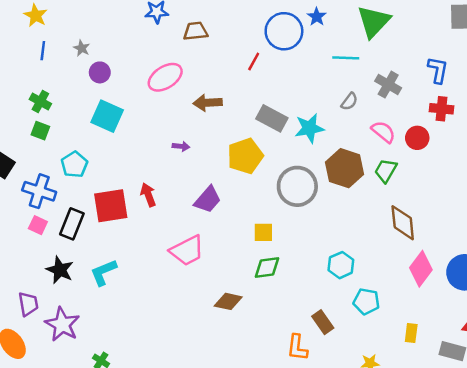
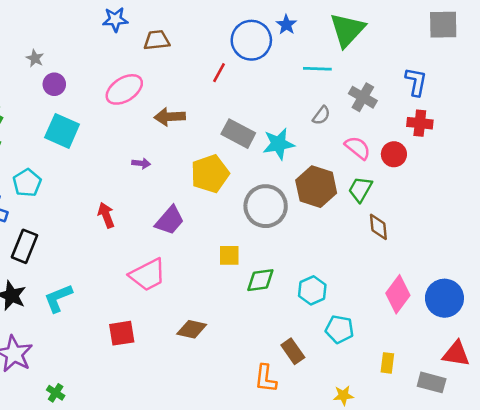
red square: (111, 206) -> (122, 333), moved, size x0.7
brown diamond: (403, 223) -> (378, 227), moved, size x0.7
green diamond: (267, 267) -> (260, 280), moved

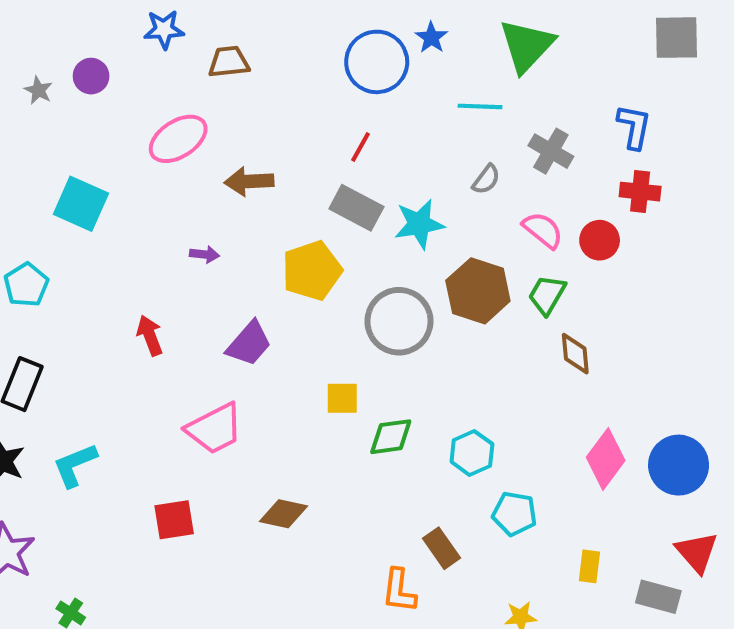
red line: (219, 73) -> (360, 147), moved
purple circle: (54, 84) -> (91, 76), moved
red triangle: (456, 354) -> (697, 552), turned 40

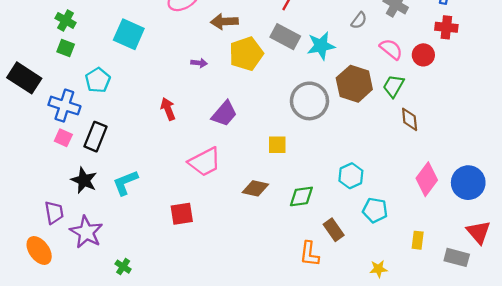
yellow pentagon: (312, 271) -> (246, 54), moved
green diamond: (391, 437) -> (301, 196), moved
brown diamond: (283, 514) -> (255, 188), moved

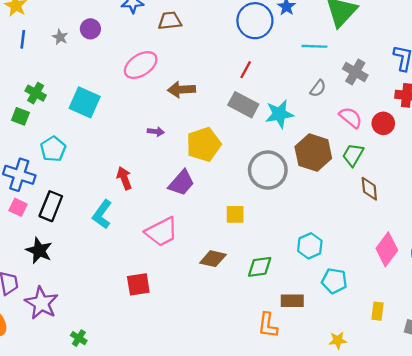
green cross: (66, 20) -> (36, 93), moved
yellow pentagon: (246, 54) -> (204, 144), moved
cyan L-shape: (125, 183) -> (102, 214), moved, turned -32
brown rectangle: (334, 230) -> (292, 301), turned -55

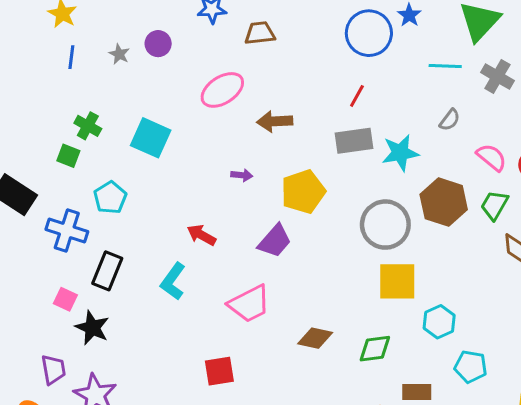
gray cross: (355, 72) -> (497, 76), moved
gray rectangle: (243, 105) -> (354, 141), turned -36
red arrow: (124, 178) -> (201, 235), turned -40
pink square: (18, 207) -> (65, 299), moved
yellow square: (235, 214) -> (397, 281), moved, size x1.6

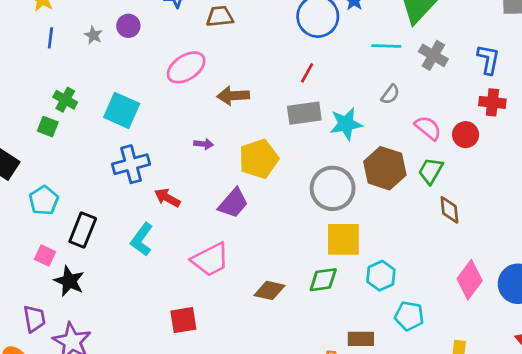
cyan pentagon: (110, 198) -> (44, 200), moved
blue cross: (67, 231) -> (131, 164), moved, turned -33
green diamond: (375, 349) -> (323, 280), moved

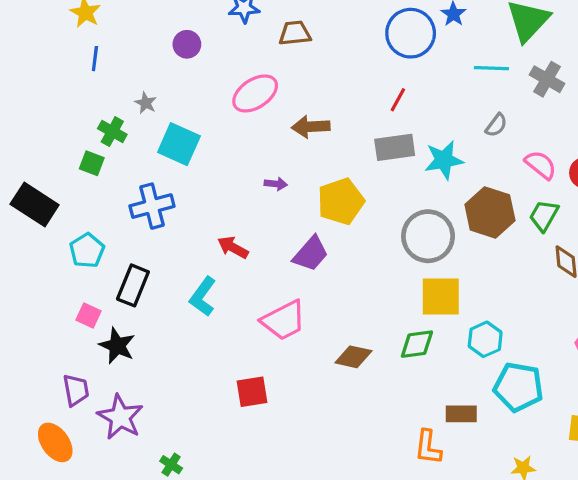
gray star: (93, 35) -> (146, 103), moved
blue cross: (131, 164) -> (152, 206), moved
cyan pentagon: (409, 316) -> (518, 387), size x1.4

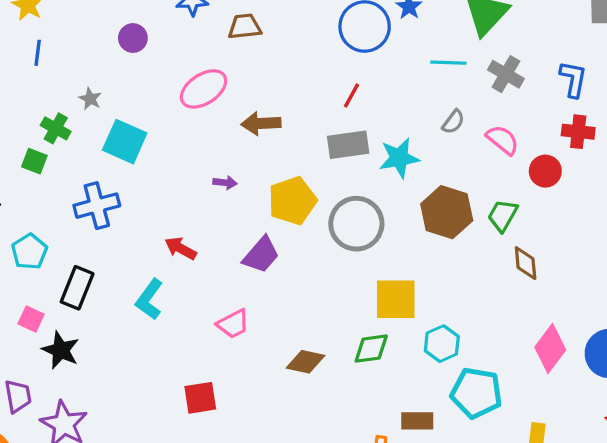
pink semicircle: (541, 165) -> (503, 140), moved
gray circle: (428, 236) -> (356, 224), moved
pink trapezoid: (284, 320) -> (233, 324), size x0.7

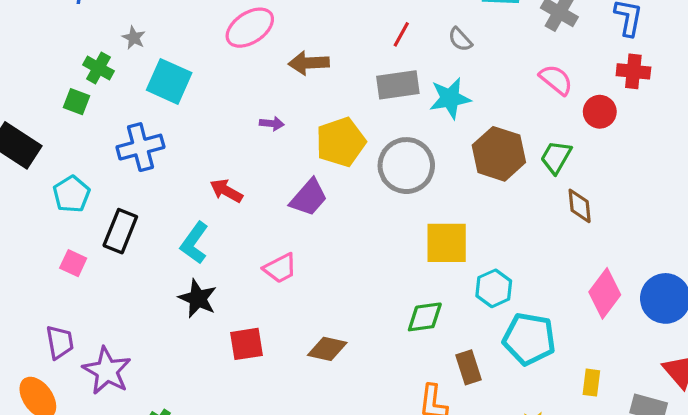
gray semicircle: (453, 122) -> (460, 39), moved, turned 100
green diamond: (371, 349) -> (425, 317), moved
black star: (61, 350) -> (198, 298), moved
brown diamond: (305, 362) -> (327, 349), moved
brown rectangle: (417, 421) -> (469, 367), turned 72

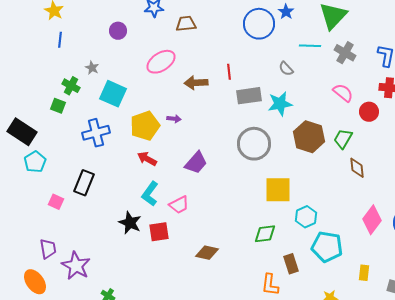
red line: (401, 34) -> (229, 72), moved, turned -35
yellow pentagon: (341, 142) -> (145, 126), moved
cyan pentagon: (72, 194) -> (35, 162), moved
cyan L-shape: (194, 243) -> (150, 194), moved
red square: (246, 344) -> (159, 232), moved

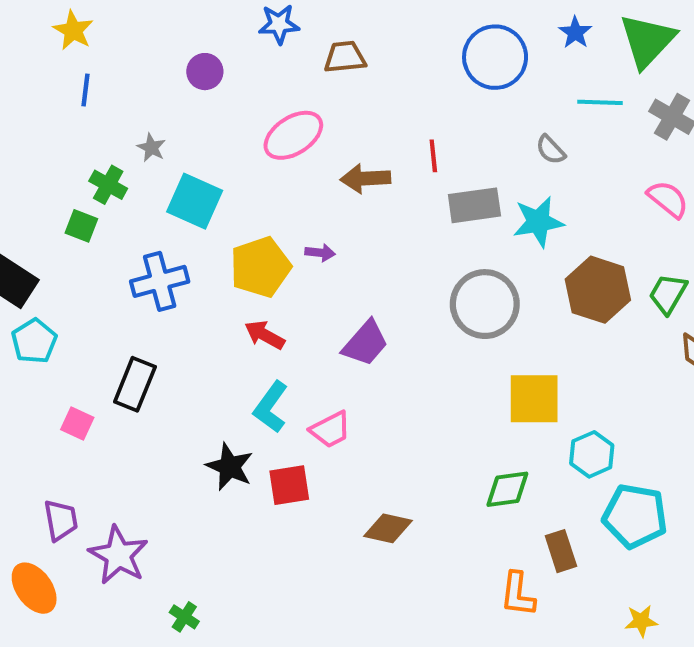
blue star: (286, 12) -> (575, 32), moved

